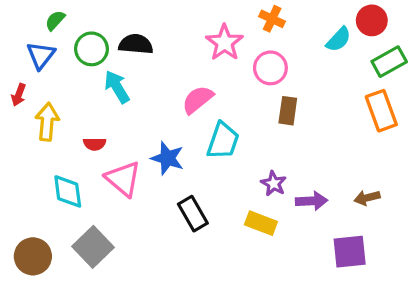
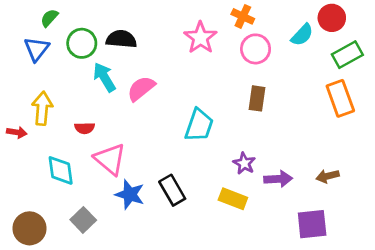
pink circle: (270, 68) -> (256, 49), moved
red arrow: (19, 95) -> (17, 132), moved, turned -102
pink semicircle: (198, 100) -> (141, 89), moved
blue star: (167, 158) -> (130, 194), moved
gray square: (93, 247) -> (83, 220), size x0.7

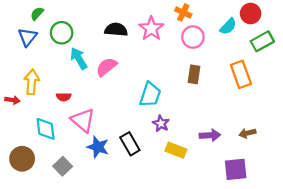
black semicircle: (121, 39) -> (116, 30), moved
orange rectangle: (340, 98) -> (241, 74), moved
purple star: (244, 163) -> (161, 124), moved
brown circle: (30, 228) -> (22, 159), moved

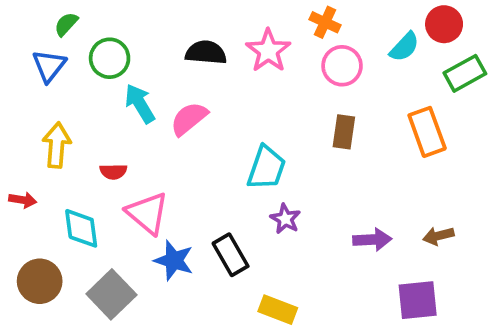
red arrow: (12, 100) -> (23, 200), moved
yellow rectangle: (176, 150) -> (278, 310), moved
gray square: (63, 166) -> (111, 294), size x1.4

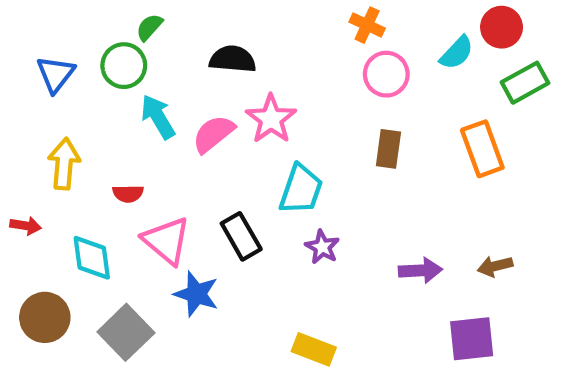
green semicircle: (66, 24) -> (149, 27), moved
pink star: (268, 51) -> (271, 119), moved
black rectangle: (231, 255) -> (241, 236), moved

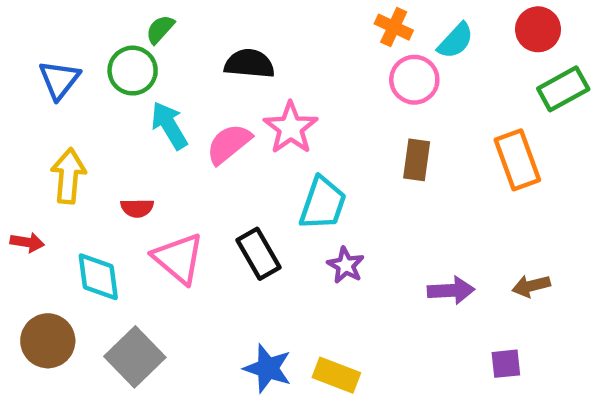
cyan semicircle: (457, 53) -> (456, 41), moved
blue star: (196, 294) -> (268, 368), moved
purple square: (472, 339) -> (506, 364), size x0.6

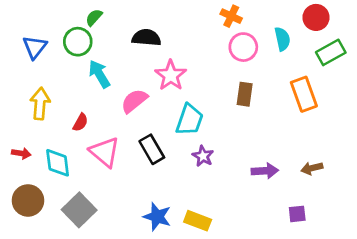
cyan semicircle: (456, 41) -> (282, 39), moved, turned -55
pink semicircle: (229, 144) -> (134, 101), moved
red semicircle: (137, 208) -> (80, 122), turned -60
red arrow: (27, 242) -> (21, 153), moved

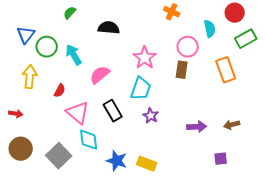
green circle: (78, 42) -> (47, 47), moved
pink circle: (243, 47) -> (188, 47), moved
pink star: (171, 75) -> (145, 58), moved
cyan diamond: (58, 163) -> (89, 140), moved

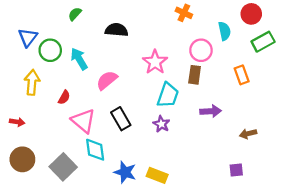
orange rectangle: (226, 70) -> (242, 75), size x0.7
cyan trapezoid: (141, 89) -> (168, 95), moved
purple arrow: (197, 127) -> (211, 111), moved

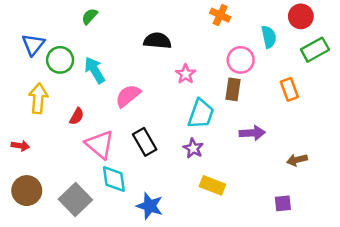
black semicircle: (117, 30) -> (157, 41), moved
pink star: (155, 62) -> (186, 74), size x0.7
yellow rectangle: (157, 175) -> (212, 185), moved

